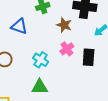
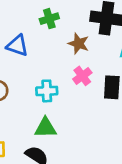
cyan cross: (41, 60) -> (47, 91), turned -35

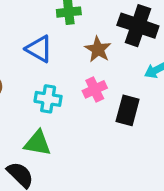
blue triangle: (17, 46) -> (39, 49), moved

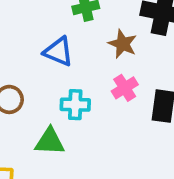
green triangle: (38, 143) -> (50, 141), moved

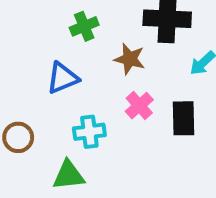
blue triangle: (58, 52) -> (63, 78), turned -36

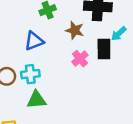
black rectangle: (183, 118) -> (104, 49), moved
cyan cross: (89, 132) -> (30, 74), moved

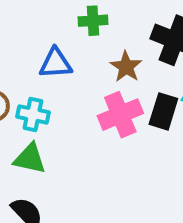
pink cross: (80, 59) -> (120, 115), size x1.5

